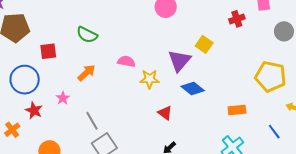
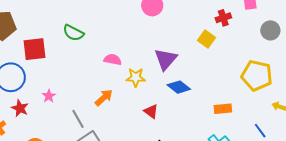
yellow square: (204, 44) -> (206, 39), moved
red square: (48, 51) -> (35, 49), size x1.4
orange arrow: (86, 73) -> (104, 98), moved

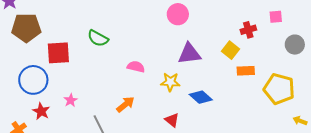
purple triangle: (166, 59) -> (189, 54), moved, turned 40
yellow star: (136, 77) -> (170, 82), moved
orange rectangle: (223, 109) -> (246, 71), moved

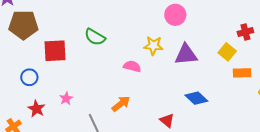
blue circle: (33, 80) -> (29, 77), size x0.6
yellow star: (170, 82) -> (153, 46), moved

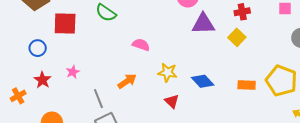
red cross: (245, 32) -> (242, 12), moved
yellow star: (153, 46) -> (168, 72), moved
purple triangle: (186, 55) -> (203, 24), moved
orange rectangle: (242, 73) -> (247, 85), moved

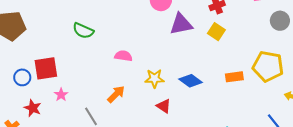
red square: (65, 23) -> (46, 68), moved

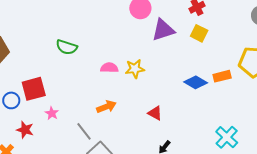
yellow star: (154, 78) -> (135, 69), moved
blue diamond: (191, 81) -> (196, 82), moved
orange arrow: (116, 94) -> (106, 107), turned 30

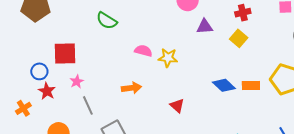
purple triangle: (163, 30) -> (205, 27), size x0.7
blue circle: (11, 100) -> (39, 71), moved
gray line: (84, 131) -> (88, 105), moved

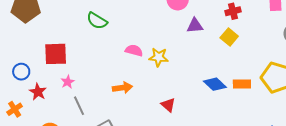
blue circle: (39, 71) -> (21, 72), moved

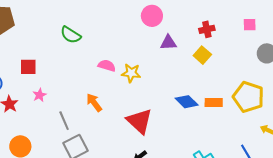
red square: (56, 54) -> (28, 67), size x0.7
orange arrow: (122, 88) -> (94, 103), turned -120
red triangle: (168, 105) -> (139, 121), size x1.8
gray line: (79, 106) -> (64, 121), moved

